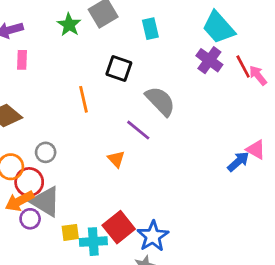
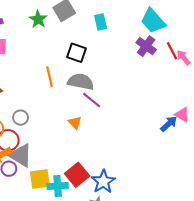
gray semicircle: (160, 101) -> (81, 82), moved, turned -35
yellow square: (70, 232) -> (40, 179), size x1.5

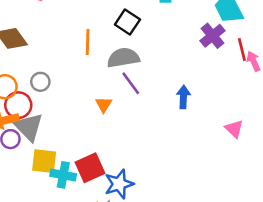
gray semicircle: (81, 82) -> (123, 58), turned -35
blue arrow: (169, 124) -> (183, 97), moved, turned -60

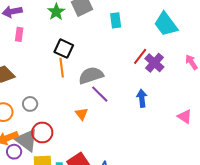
black square: (127, 22) -> (64, 49), moved
purple cross: (212, 36) -> (154, 63), moved
red line: (242, 50) -> (140, 56), moved, turned 60
red circle: (18, 105) -> (42, 132), moved

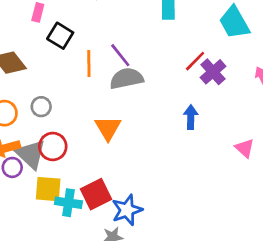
black square: (64, 49) -> (60, 36), moved
purple line: (100, 94) -> (120, 55), moved
orange triangle: (82, 114) -> (108, 128), size x1.5

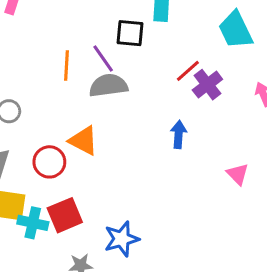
black square: (60, 36) -> (130, 33), moved, turned -30
orange triangle: (108, 128) -> (83, 141), turned -36
red circle: (53, 146) -> (49, 162), moved
blue star: (127, 210) -> (122, 239), moved

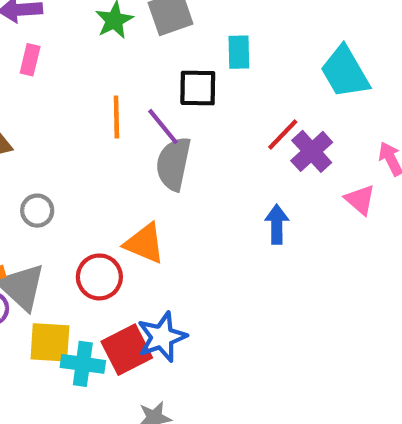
orange line: (67, 66) -> (116, 117), moved
gray semicircle: (108, 86) -> (173, 164), turned -66
pink triangle: (238, 174) -> (360, 200), moved
blue star: (122, 239) -> (162, 337), moved

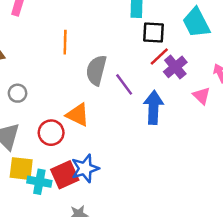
black square: (198, 88) -> (153, 32), moved
purple line: (163, 127) -> (124, 84), moved
blue arrow: (277, 224) -> (153, 107), size x1.5

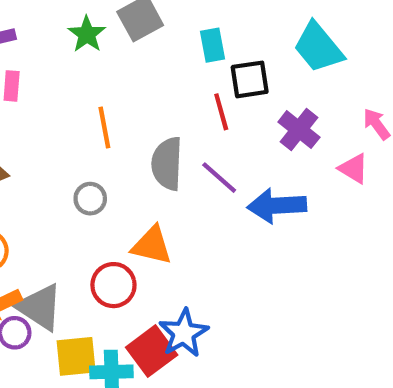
red line: (159, 57) -> (221, 112), moved, turned -50
gray circle: (18, 93) -> (90, 199), moved
blue arrow: (153, 107) -> (277, 206), turned -84

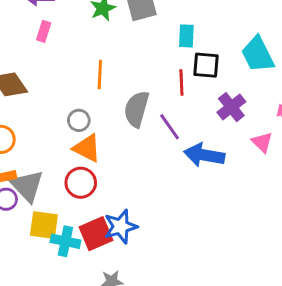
orange triangle: (152, 245) -> (87, 148), moved

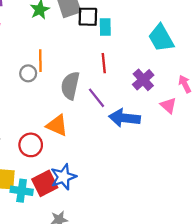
black square: (206, 65) -> (88, 17), moved
gray circle: (79, 120) -> (28, 73), moved
orange triangle: (87, 148) -> (57, 125), moved

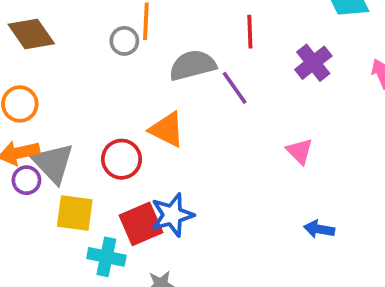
gray semicircle: (70, 86) -> (193, 65), turned 60
pink triangle: (168, 105) -> (300, 151), moved
blue arrow: (124, 118) -> (319, 229), moved, size x0.6
cyan cross: (22, 191) -> (106, 257), moved

